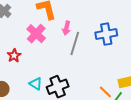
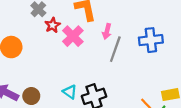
red star: (14, 56) -> (53, 25), moved

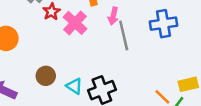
gray line: (115, 49) -> (124, 36), turned -30
brown circle: (31, 96) -> (46, 76), moved

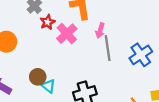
blue cross: (163, 24) -> (141, 55), moved, turned -30
cyan triangle: (74, 86) -> (49, 86), moved

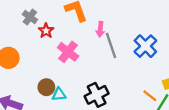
pink cross: (67, 34) -> (68, 52), moved
cyan triangle: (49, 86) -> (59, 94), turned -32

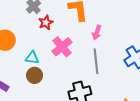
gray line: (111, 45) -> (96, 61), moved
cyan triangle: (59, 94) -> (32, 58), moved

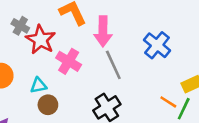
red star: (46, 22) -> (41, 40), size x1.6
pink arrow: (97, 32) -> (103, 31), size x1.6

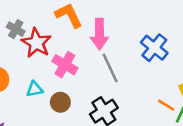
brown circle: (48, 105) -> (60, 102), moved

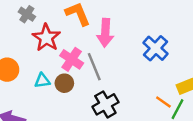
gray cross: (16, 29) -> (27, 14), moved
gray line: (110, 68) -> (94, 67), moved
brown circle: (60, 102) -> (64, 83), moved

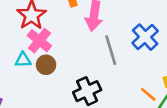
pink cross: (72, 59) -> (39, 41), moved
gray line: (94, 67) -> (111, 50), moved

